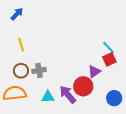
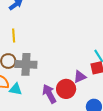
gray cross: (39, 70) -> (26, 64), size x1.5
cyan triangle: (48, 97) -> (16, 89), moved

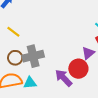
yellow line: (14, 35) -> (13, 32), turned -32

